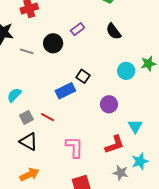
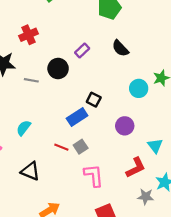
gray square: (26, 117) -> (81, 147), moved
black triangle: (29, 142) -> (30, 171), moved

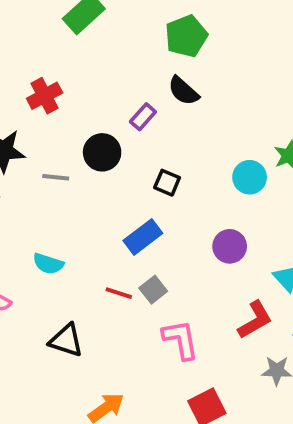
black semicircle: (120, 48) -> (183, 91), moved
black square: (94, 100) -> (167, 183), moved
cyan semicircle: (24, 128) -> (48, 264), turned -105

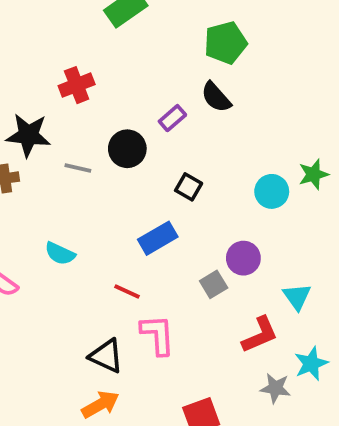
gray square: (153, 290) -> (214, 284), moved
black triangle: (66, 340) -> (106, 356), moved
pink L-shape: (181, 340) -> (158, 335), moved

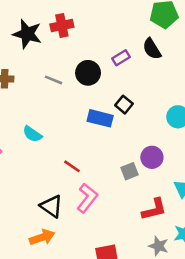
black star: (28, 135) -> (27, 34), moved
blue rectangle: (158, 238) -> (100, 118), moved, turned 35
pink L-shape: (158, 335) -> (87, 198), turned 32

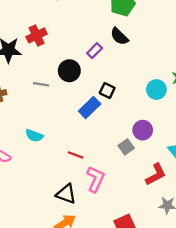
blue rectangle: (100, 118) -> (90, 107), turned -45

